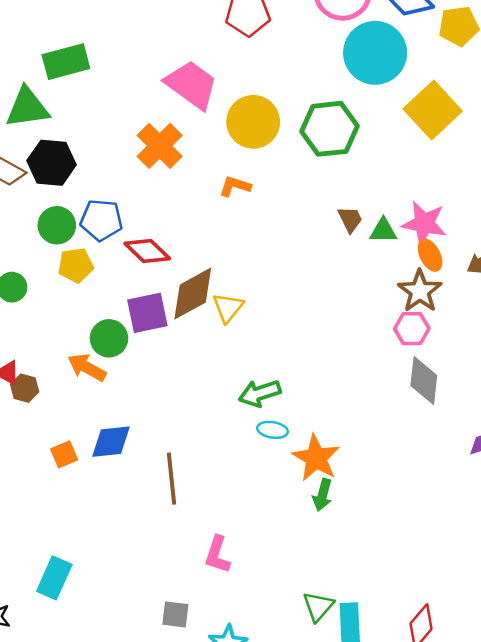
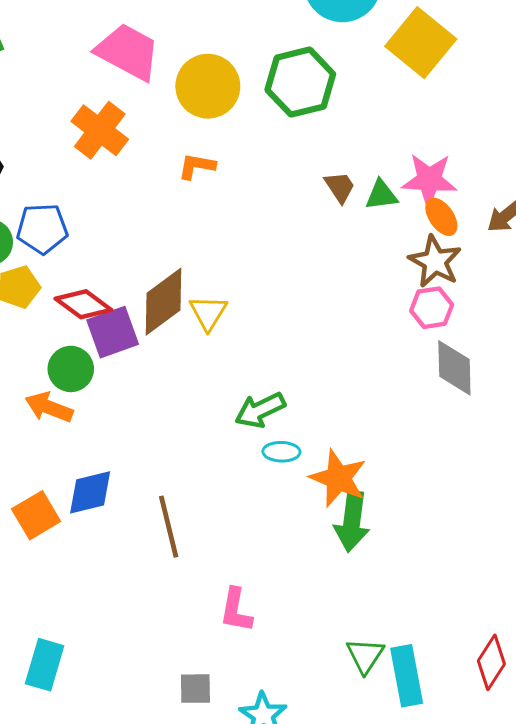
red diamond: (147, 251) -> (83, 304), moved
orange square: (64, 454) -> (36, 515), size x1.4
green arrow: (322, 495) -> (352, 521), size x1.5

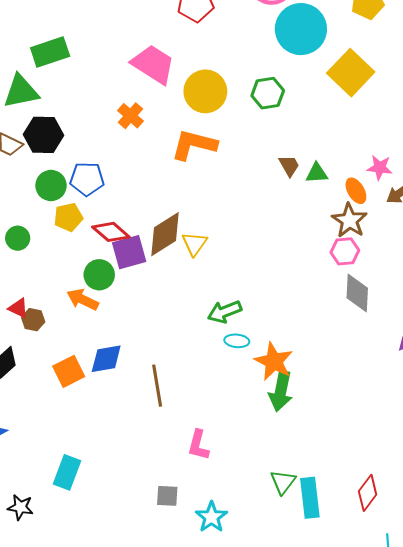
green hexagon: (300, 82) -> (268, 93), size x0.7
orange cross: (100, 130) -> (130, 116), size x0.7
orange L-shape: (197, 166) -> (194, 145), size x1.8
pink star: (429, 180) -> (380, 168), moved, size x0.7

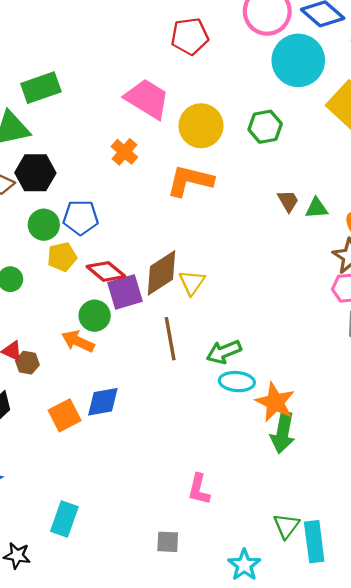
cyan ellipse: (237, 341) -> (237, 382), size x1.4
brown line: (157, 386) -> (170, 339), moved
cyan star: (211, 517) -> (244, 565), moved

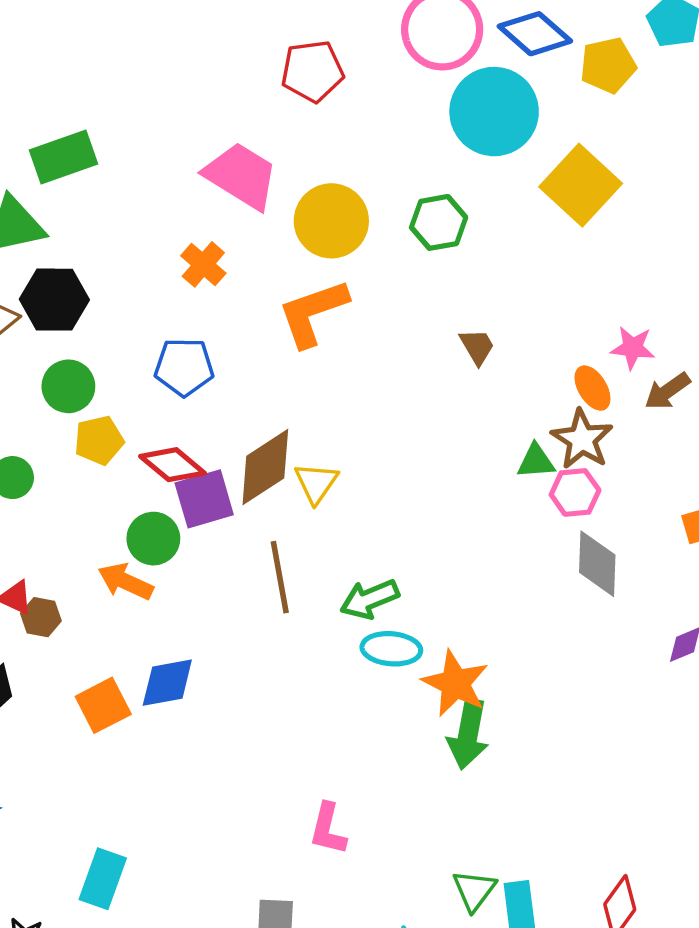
orange L-shape: (190, 181) -> (313, 313), turned -33
green triangle: (317, 208) -> (536, 461), moved
blue pentagon: (81, 217) -> (184, 367), moved

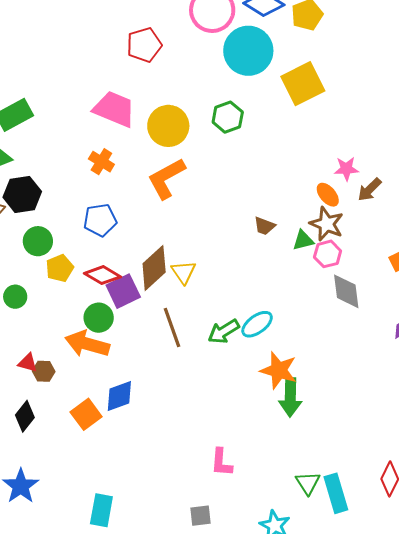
yellow square: (581, 185) -> (303, 84), turned 30
brown trapezoid: (477, 347) -> (264, 226), moved, turned 150
orange arrow: (126, 581) -> (87, 344), size x1.4
cyan ellipse: (391, 649) -> (257, 324), moved, turned -32

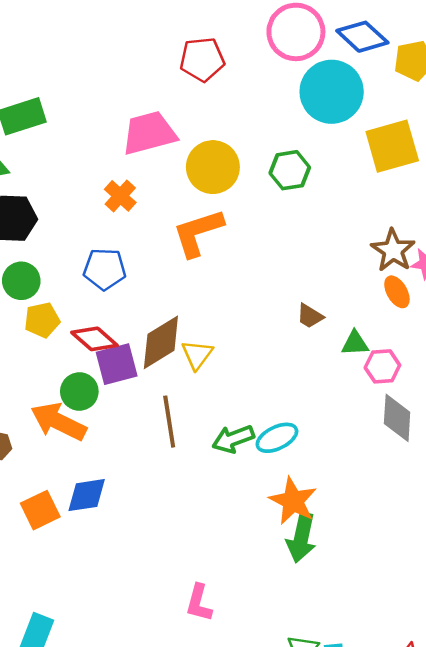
pink trapezoid: (114, 109) -> (149, 133), turned -48
brown star: (327, 224) -> (393, 250), moved

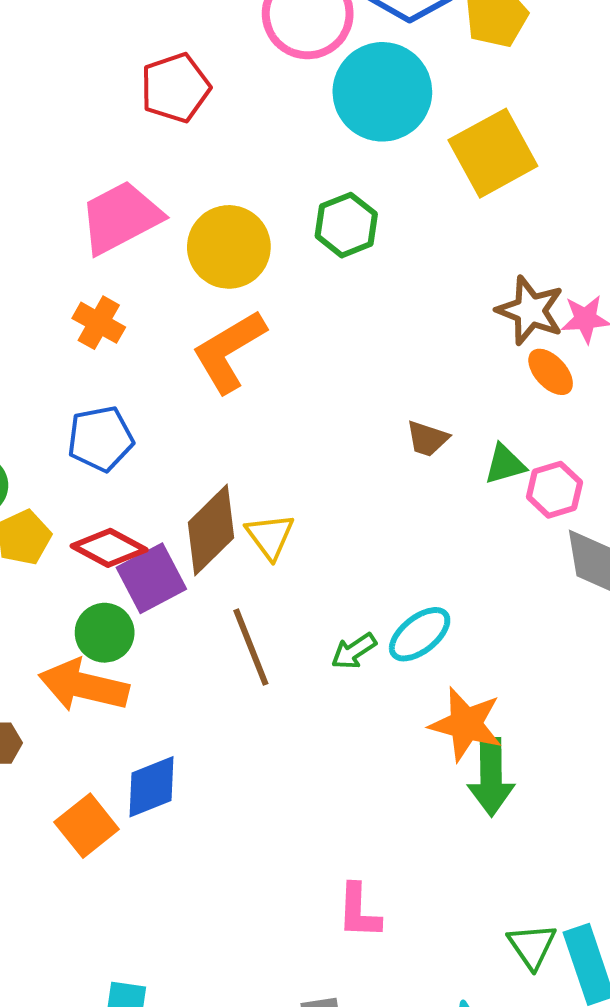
green arrow: (233, 439) -> (354, 651), size x0.7

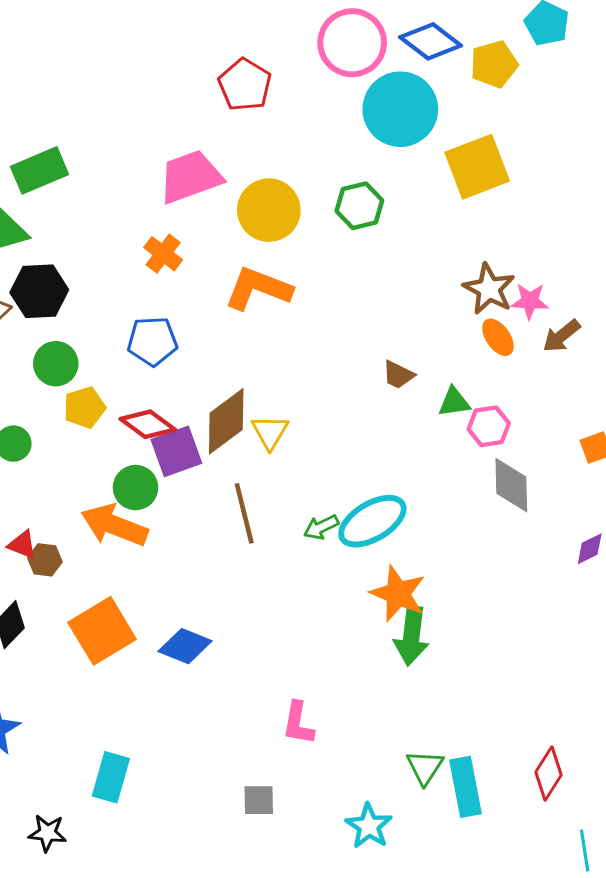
red pentagon: (175, 88) -> (245, 85), turned -30
orange L-shape: (229, 351) -> (258, 289), turned 44
cyan ellipse: (420, 634) -> (372, 521), size x1.4
blue diamond: (151, 787) -> (185, 646), moved, turned 36
orange square: (87, 826) -> (102, 631), size x1.4

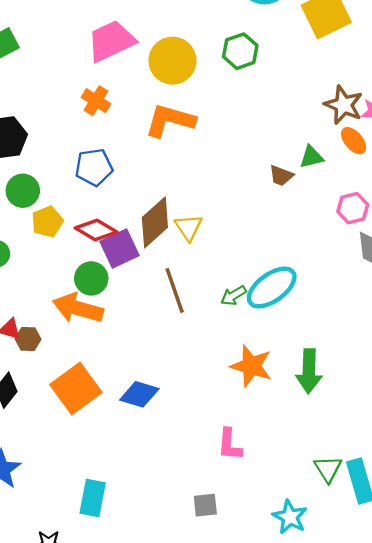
green triangle: (454, 402) -> (312, 157), moved
orange star: (398, 594) -> (251, 366), moved

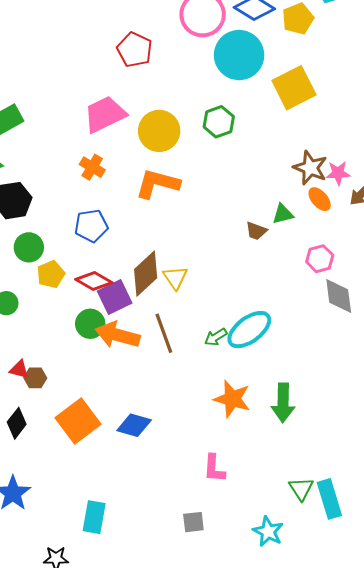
orange arrow: (78, 308) -> (118, 335), moved

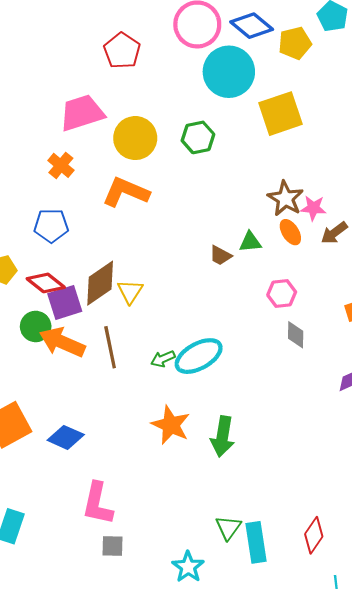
gray diamond: (339, 296) -> (296, 335), size x0.7
pink L-shape: (214, 468) -> (98, 504), moved, size x1.4

